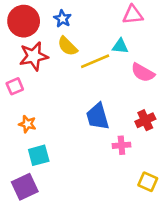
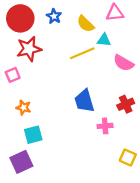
yellow semicircle: (68, 46) -> (85, 24), moved

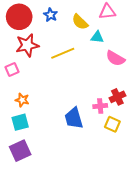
yellow line: (82, 53) -> (63, 53), moved
blue trapezoid: (84, 101) -> (74, 118), moved
pink cross: (105, 126) -> (100, 106), moved
cyan square: (33, 135) -> (20, 122), moved
yellow square: (128, 157) -> (112, 124), moved

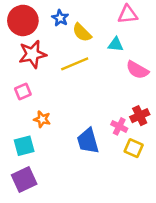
yellow semicircle: (80, 22) -> (82, 33), moved
pink square: (12, 70) -> (23, 92), moved
orange star: (22, 100) -> (42, 119), moved
pink cross: (100, 106) -> (119, 126), turned 32

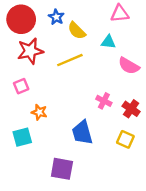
red cross: (140, 116) -> (131, 109), turned -30
pink cross: (119, 126) -> (104, 101), moved
purple square: (24, 179) -> (62, 169), moved, turned 35

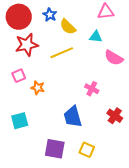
red cross: (131, 109) -> (115, 116), moved
orange star: (39, 112) -> (38, 88), moved
yellow square: (125, 139) -> (87, 150), moved

